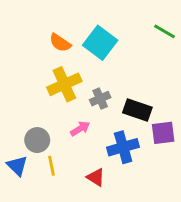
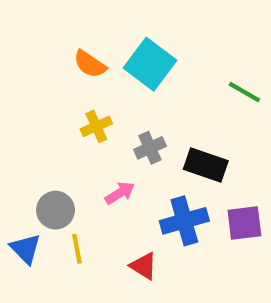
green line: (165, 31) -> (244, 92), moved
yellow cross: (64, 84) -> (96, 126), size x0.6
purple square: (163, 133) -> (244, 223), moved

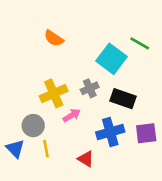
cyan square: (150, 64) -> (111, 59), moved
green line: (244, 92) -> (140, 43), moved
yellow cross: (96, 126) -> (54, 93), moved, size x1.5

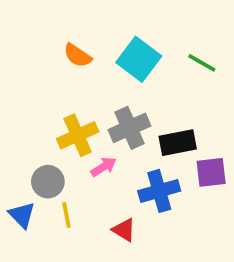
cyan square: (111, 59) -> (139, 59), moved
gray cross: (90, 88) -> (130, 128), size x1.5
black rectangle: (123, 99) -> (178, 143), turned -30
purple square: (146, 133) -> (211, 172), moved

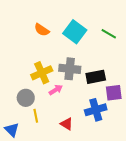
gray cross: (130, 128) -> (70, 69), turned 30
blue cross: (159, 191) -> (96, 110), moved
blue triangle: (22, 215) -> (12, 130), moved

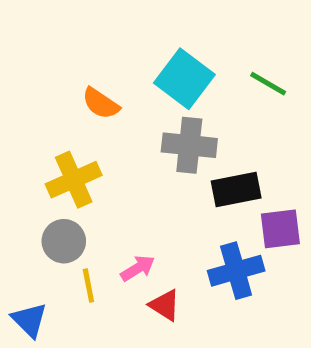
orange semicircle: (42, 30) -> (101, 103), moved
gray cross: (70, 69) -> (189, 145), moved
yellow cross: (42, 73) -> (74, 180), moved
pink arrow: (56, 90) -> (138, 268), moved

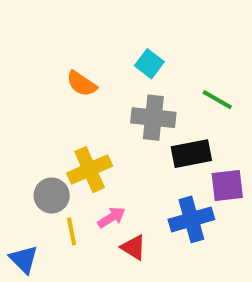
cyan square: (184, 79) -> (149, 64), size x0.6
green line: (268, 84) -> (217, 100), moved
yellow cross: (74, 180) -> (90, 170), moved

